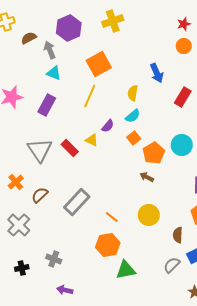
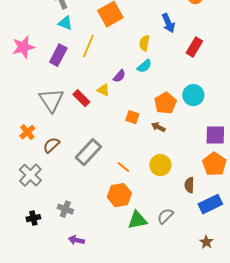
yellow line: (90, 96) -> (88, 46), moved
orange square: (134, 138) -> (132, 117), moved, turned -32
gray semicircle: (172, 265) -> (165, 216), moved

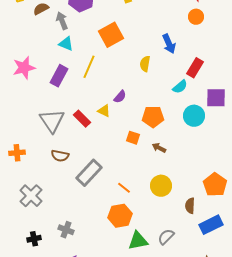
cyan semicircle: (144, 66) -> (180, 87), moved
orange pentagon: (165, 103) -> (153, 117), moved, turned 30
orange cross: (27, 132) -> (17, 153), moved, turned 35
purple square: (215, 135) -> (216, 98), moved
brown semicircle: (51, 145) -> (60, 156), moved, turned -126

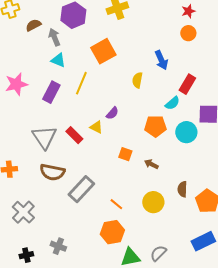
orange pentagon: (153, 117) -> (155, 126), moved
brown semicircle: (60, 156) -> (52, 172), size x1.4
brown semicircle: (190, 206) -> (182, 189), moved

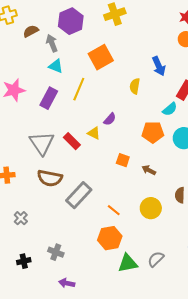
gray cross: (23, 212) -> (21, 218), size x0.6

